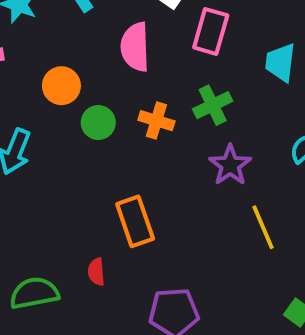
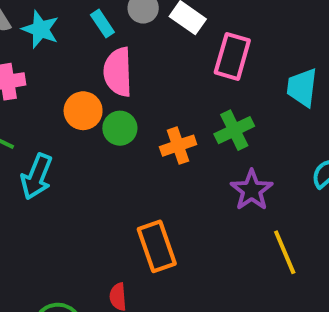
pink semicircle: (135, 47) -> (118, 72), moved
orange cross: (156, 121) -> (178, 146), turned -36
green circle: (98, 123) -> (120, 128), moved

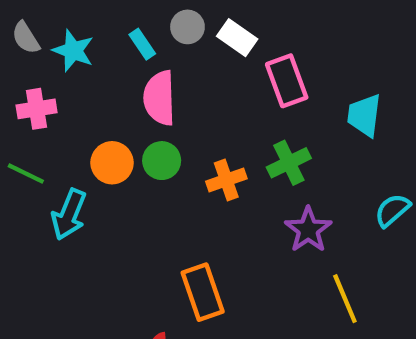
pink rectangle: (232, 56) -> (287, 81), turned -36
orange circle: (83, 111) -> (112, 163), moved

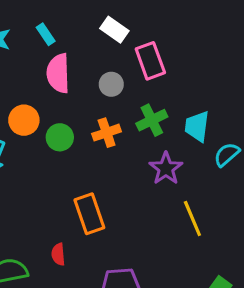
gray circle: (187, 27) -> (111, 84), moved
cyan trapezoid: (364, 115) -> (197, 126), moved
green circle: (162, 161) -> (60, 137), moved

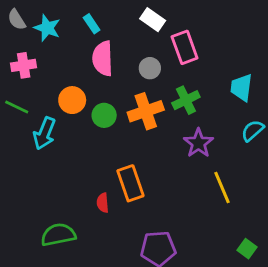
cyan trapezoid: (197, 126) -> (241, 88), moved
orange cross: (107, 133) -> (146, 111), size x1.4
red semicircle: (58, 254) -> (103, 203), moved

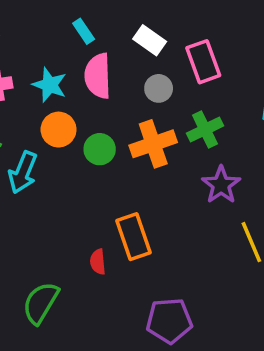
white rectangle: (153, 20) -> (150, 40), moved
cyan star: (47, 28) -> (50, 85), moved
green semicircle: (58, 235) -> (41, 303), turned -48

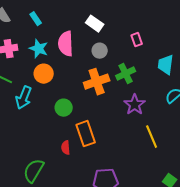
cyan rectangle: (84, 31) -> (36, 19), moved
pink rectangle: (203, 62) -> (137, 40), moved, size x0.6
green circle: (100, 149) -> (64, 108), moved

